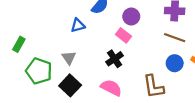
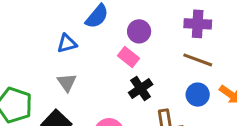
gray triangle: (69, 58) -> (67, 82), moved
black cross: (115, 59) -> (141, 89), moved

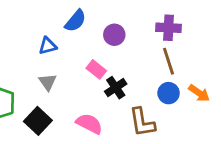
pink rectangle: (129, 57) -> (96, 69), moved
brown line: (198, 60) -> (169, 61), turned 52

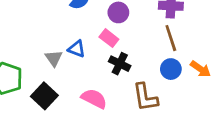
blue triangle: (48, 46) -> (77, 49), moved, turned 36
pink rectangle: (96, 69) -> (109, 38), moved
black cross: (116, 88) -> (120, 64), turned -30

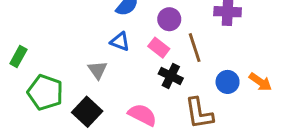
brown line: (171, 38) -> (195, 48), moved
blue triangle: (77, 49) -> (120, 42), moved

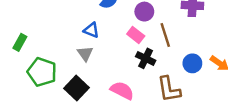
blue triangle: (120, 42) -> (91, 30), moved

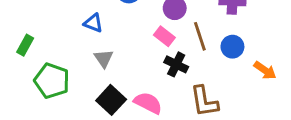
blue triangle: (91, 30) -> (93, 23), moved
blue circle: (192, 63) -> (232, 47), moved
black square: (77, 88) -> (111, 100), moved

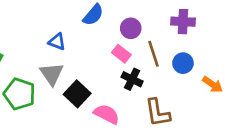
gray triangle: (104, 59) -> (52, 74), moved, size x1.4
black square: (111, 100) -> (77, 94), moved

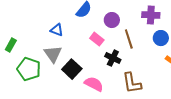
pink rectangle: (121, 54) -> (97, 39), moved
blue circle: (183, 63) -> (161, 38), moved

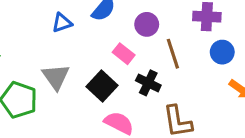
blue triangle: (57, 30) -> (62, 23), moved, turned -40
black square: (72, 69) -> (102, 86), moved

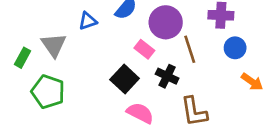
purple circle: (147, 24) -> (166, 22), size x1.5
gray triangle: (56, 77) -> (54, 45), moved

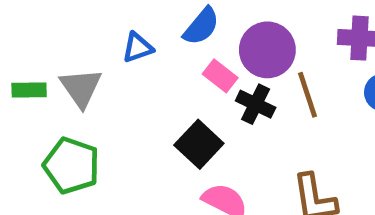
pink rectangle: (144, 49) -> (220, 76), moved
green rectangle: (23, 58) -> (29, 90), moved, turned 60
black cross: (167, 76) -> (256, 104), moved

